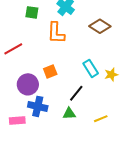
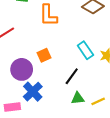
blue cross: (38, 106) -> (33, 92), turned 36
green triangle: (69, 114) -> (78, 98), moved

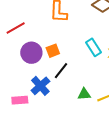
purple circle: (22, 69) -> (31, 53), moved
black line: (72, 76) -> (61, 71), moved

